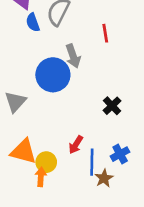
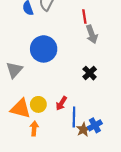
gray arrow: (73, 56) -> (92, 34), moved
blue cross: (120, 154) -> (95, 125), moved
yellow circle: (46, 162) -> (38, 104), moved

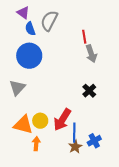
blue circle: (44, 49) -> (29, 56), moved
red arrow: (61, 103) -> (62, 120), size x1.6
brown star: (83, 130) -> (75, 147), moved

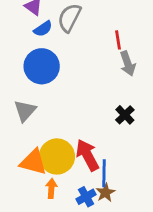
blue semicircle: (30, 29) -> (43, 29), turned -104
red arrow: (62, 120) -> (87, 155), turned 120
yellow circle: (40, 121) -> (57, 156), size x1.6
blue cross: (94, 141) -> (86, 197), moved

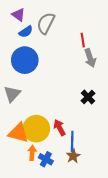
red arrow: (87, 155) -> (60, 128), size x0.7
blue cross: (86, 197) -> (46, 159), moved, turned -32

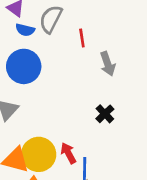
blue semicircle: (26, 32) -> (25, 30), turned 48
red line: (83, 40) -> (82, 38), moved

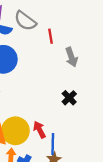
gray semicircle: (51, 19) -> (25, 21), turned -80

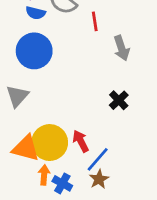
blue line: (53, 144) -> (98, 159), turned 40

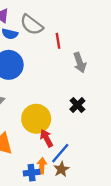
yellow circle: (50, 143) -> (36, 119), moved
orange arrow: (44, 175) -> (42, 166), moved
blue cross: (62, 183) -> (32, 173), turned -35

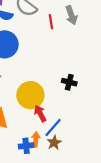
gray arrow: (80, 63) -> (71, 15), moved
black cross: (77, 105) -> (69, 82), turned -32

